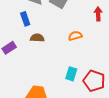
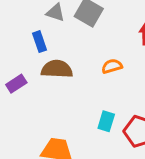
brown semicircle: (37, 38) -> (57, 69), size x1.5

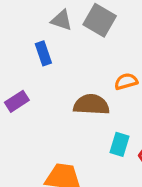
brown semicircle: (57, 69) -> (91, 105), moved

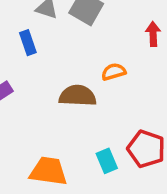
cyan rectangle: (119, 144) -> (107, 161), moved, turned -40

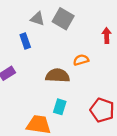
cyan rectangle: (107, 161) -> (60, 107), moved, turned 40

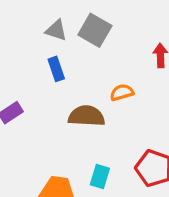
blue rectangle: (25, 41) -> (56, 69), moved
cyan rectangle: (60, 107) -> (100, 177), moved

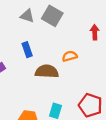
blue rectangle: (56, 69) -> (27, 50), moved

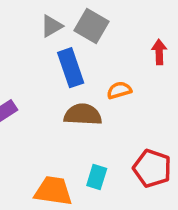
gray triangle: (27, 16) -> (52, 26), turned -48
blue rectangle: (27, 50) -> (71, 68), moved, size x1.5

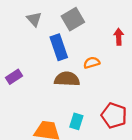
gray triangle: (52, 26) -> (34, 19), moved, turned -42
gray square: (91, 26) -> (73, 19), turned 30

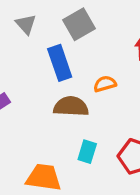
cyan rectangle: (76, 121) -> (87, 152), moved

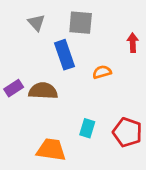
gray square: (79, 24) -> (81, 23), turned 35
brown semicircle: (71, 106) -> (43, 91), moved

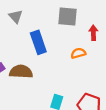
gray square: (81, 23) -> (67, 16), moved
orange semicircle: (102, 72) -> (78, 53), moved

